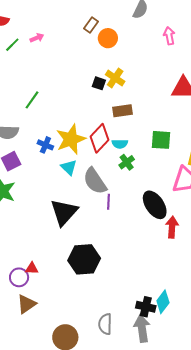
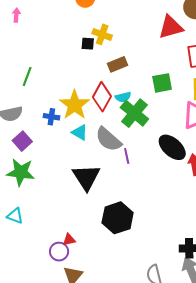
pink arrow: (37, 38) -> (16, 15), turned -48
green cross: (127, 162) -> (134, 113), size x1.8

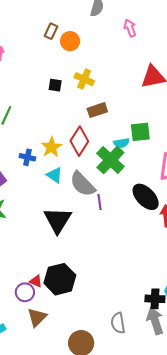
black square: (88, 44) -> (55, 85), moved
cyan semicircle: (123, 97) -> (121, 143), moved
yellow star: (75, 105) -> (51, 147), size x0.7
black hexagon: (118, 218) -> (60, 279), moved
red triangle: (69, 240) -> (36, 281), turned 32

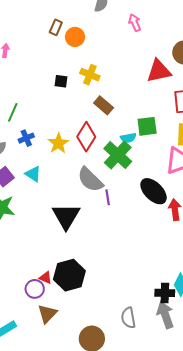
brown rectangle: (97, 110) -> (104, 105), turned 60
blue cross: (27, 157) -> (26, 138), moved, turned -35
cyan triangle: (55, 175) -> (33, 174), moved

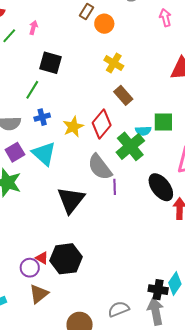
black square: (61, 81) -> (50, 63), moved, size x1.6
cyan triangle: (33, 174) -> (44, 154), size x1.5
gray semicircle: (128, 318) -> (119, 309), turned 70

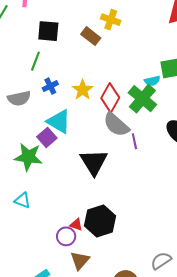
brown rectangle: (123, 95) -> (91, 36), moved
red diamond: (102, 124) -> (110, 98), moved
purple square: (15, 152) -> (47, 137), moved

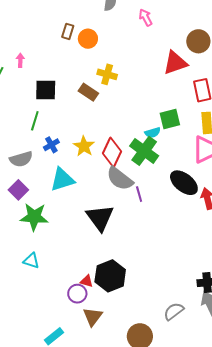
cyan triangle: (59, 122) -> (62, 180), turned -44
purple square: (47, 137) -> (18, 190), moved

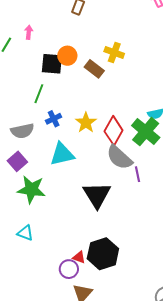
orange circle: (88, 39) -> (67, 56), moved

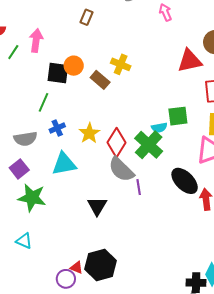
pink arrow: (29, 32) -> (36, 40), size x1.6
black triangle: (97, 195) -> (97, 206), size x0.7

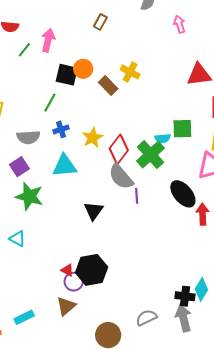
purple circle: (66, 279) -> (74, 282), moved

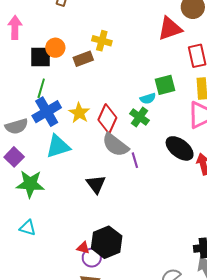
brown rectangle: (108, 85) -> (83, 59), turned -54
green line: (50, 103) -> (41, 88), moved
blue cross: (61, 129) -> (47, 112), size x1.8
green cross: (150, 155) -> (140, 117), size x0.7

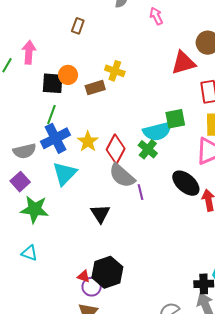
cyan semicircle: (148, 99) -> (157, 131), size x1.8
cyan triangle: (58, 146) -> (65, 174), turned -32

